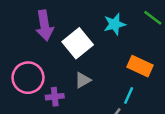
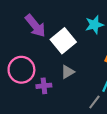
purple arrow: (45, 25) -> (35, 26), turned -30

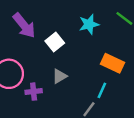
white square: (63, 41) -> (55, 42), size x0.7

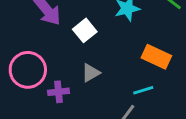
cyan line: (102, 90) -> (143, 90), turned 49

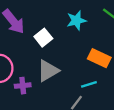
gray triangle: (91, 73) -> (48, 71), size x1.5

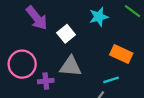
gray triangle: (48, 71) -> (71, 66), turned 35

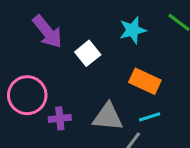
orange rectangle: (121, 54) -> (145, 81), moved
gray triangle: (71, 66) -> (108, 117), moved

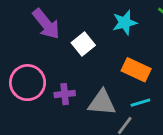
purple cross: (60, 118) -> (65, 94), moved

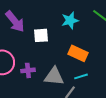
white square: (83, 44) -> (41, 35), turned 35

